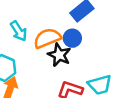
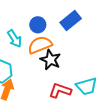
blue circle: (72, 38) -> (38, 25), moved

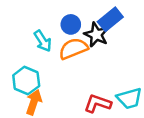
black star: (51, 60) -> (96, 35), moved

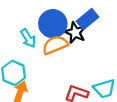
blue circle: (71, 24) -> (53, 24), size x1.6

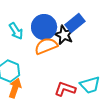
cyan arrow: (28, 38) -> (16, 31), moved

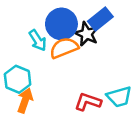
cyan arrow: (16, 31) -> (38, 40), moved

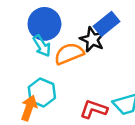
blue circle: (61, 24) -> (44, 24), moved
cyan hexagon: (18, 79) -> (42, 92), moved

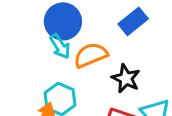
black star: (92, 39) -> (126, 79), moved

